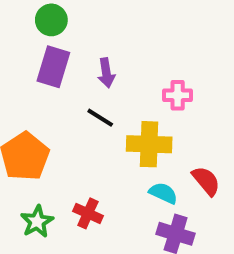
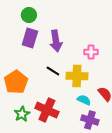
purple arrow: (106, 73) -> (56, 41), size x1.5
black line: (100, 118) -> (53, 71), moved
red cross: (88, 213) -> (47, 110), size x1.6

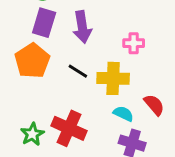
orange pentagon: (16, 82) -> (32, 61), moved

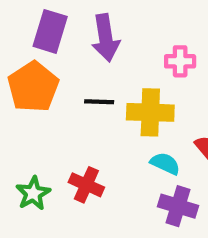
black line: (78, 71) -> (99, 102), turned -30
red cross: (69, 128) -> (86, 185), size x0.7

